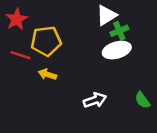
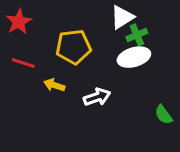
yellow pentagon: (46, 41) -> (73, 47), moved
white arrow: (95, 100) -> (97, 97), moved

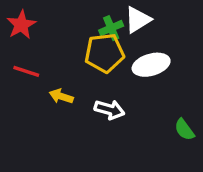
green cross: (137, 35) -> (111, 28), moved
yellow pentagon: (73, 47) -> (104, 53), moved
white arrow: (97, 97) -> (109, 110), turned 35

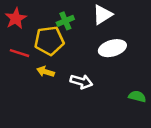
green cross: (111, 28) -> (65, 21), moved
yellow pentagon: (104, 53) -> (49, 41), moved
green semicircle: (184, 130) -> (137, 96), turned 140

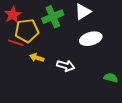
green cross: (65, 21) -> (53, 17), size x1.5
yellow pentagon: (49, 41) -> (27, 31), moved

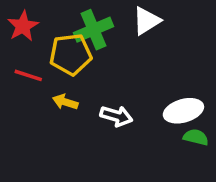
yellow pentagon: (27, 31) -> (71, 54), moved
white ellipse: (91, 39) -> (183, 111), moved

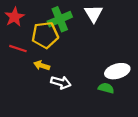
white triangle: (146, 21) -> (94, 14), turned -30
white arrow: (116, 116) -> (61, 82), moved
green semicircle: (196, 137) -> (106, 88), moved

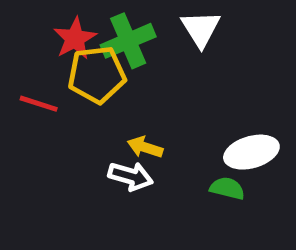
red star: (15, 17) -> (75, 38), moved
yellow arrow: (42, 65) -> (145, 147), moved

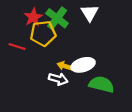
green cross: (128, 41) -> (57, 18), turned -30
white ellipse: (251, 152) -> (83, 65), moved
green semicircle: (227, 188) -> (102, 84), size x1.6

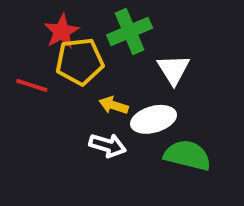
white triangle: (90, 13) -> (173, 69), moved
green cross: (57, 18) -> (130, 32), moved, turned 30
yellow arrow: (65, 66) -> (114, 105), moved

